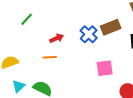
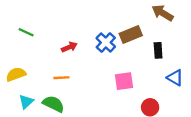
green line: (27, 19) -> (26, 32), moved, turned 72
orange line: (50, 57) -> (61, 78), moved

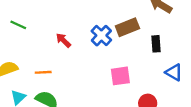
red arrow: (69, 47) -> (63, 40), turned -112
orange line: (61, 78) -> (43, 72), moved

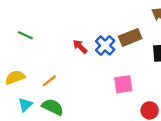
red arrow: (63, 40) -> (80, 47), moved
orange line: (43, 72) -> (49, 81), turned -35

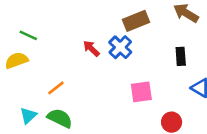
brown rectangle: (130, 37) -> (136, 21), moved
yellow semicircle: (15, 77) -> (16, 60), moved

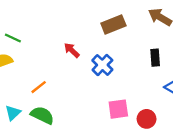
blue cross: (120, 47) -> (102, 65), moved
pink square: (141, 92) -> (118, 109), moved

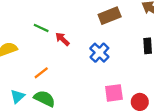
green line: (13, 38) -> (41, 28), moved
red arrow: (72, 50) -> (62, 39), moved

